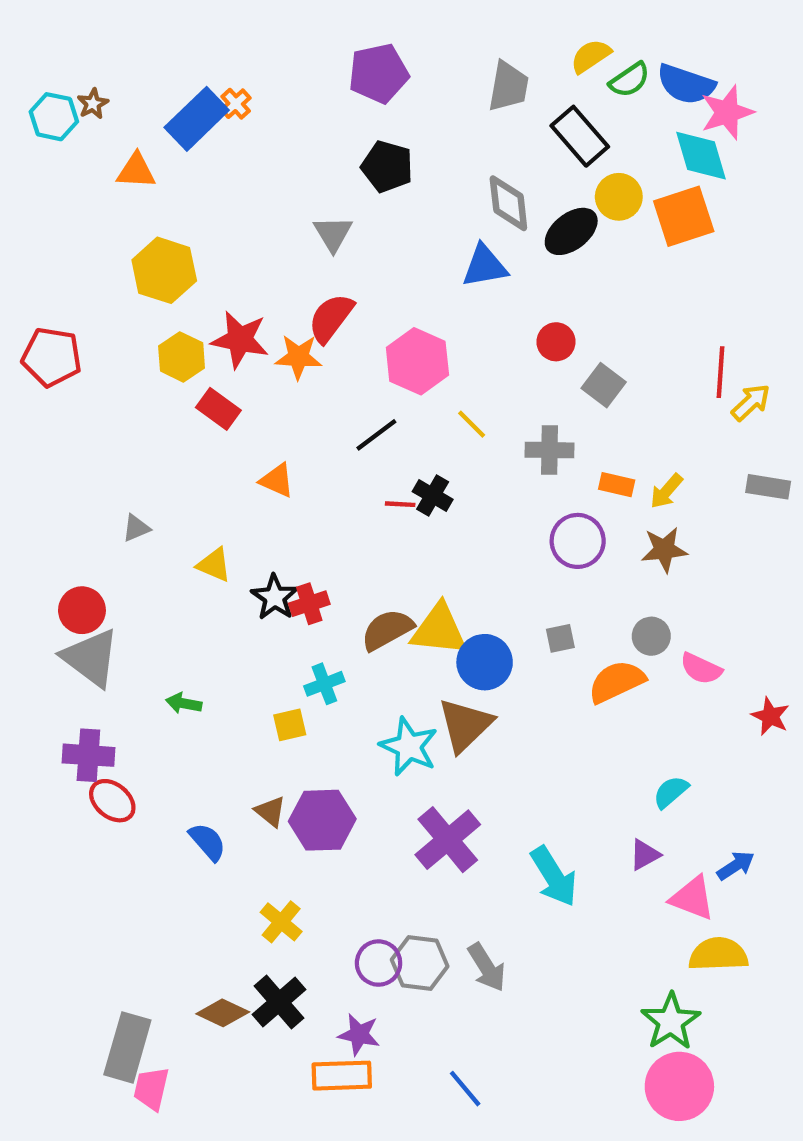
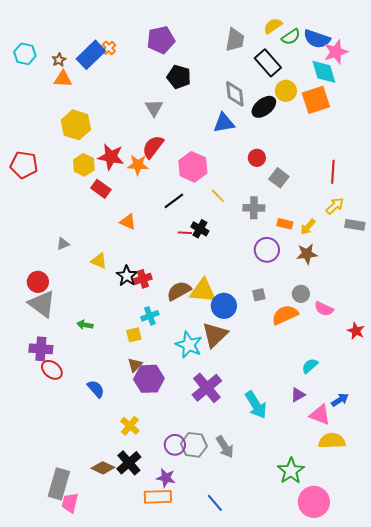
purple pentagon: (379, 73) -> (161, 40), moved
brown star: (93, 104) -> (59, 60), moved
yellow arrow: (751, 402) -> (335, 206), moved
brown triangle: (270, 811) -> (135, 365), moved, turned 35
green star: (671, 1021) -> (291, 471), moved

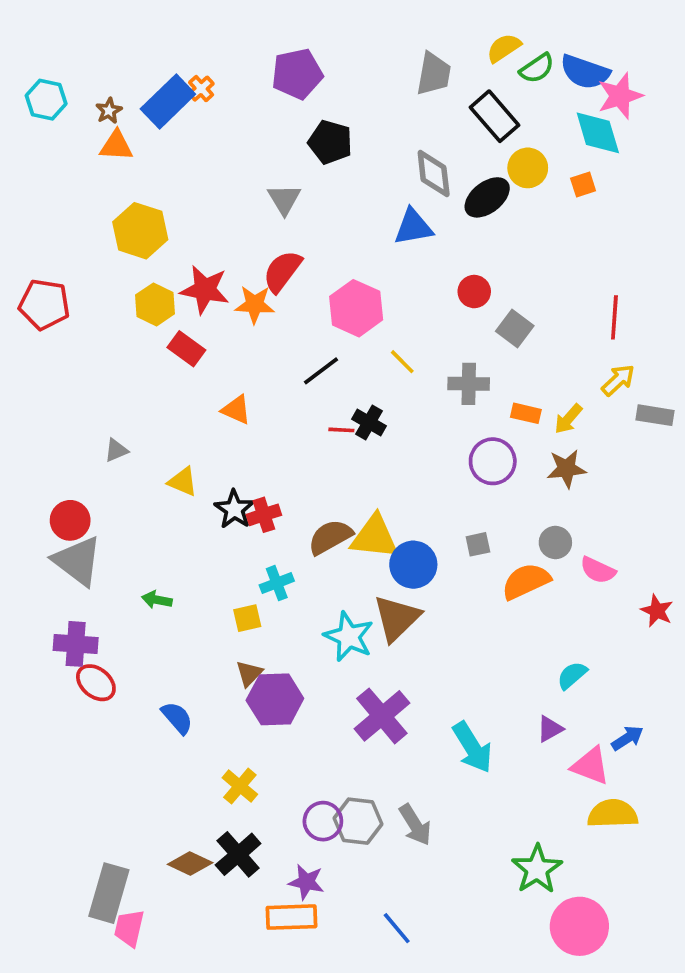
orange square: (316, 100) -> (583, 185), size x0.5

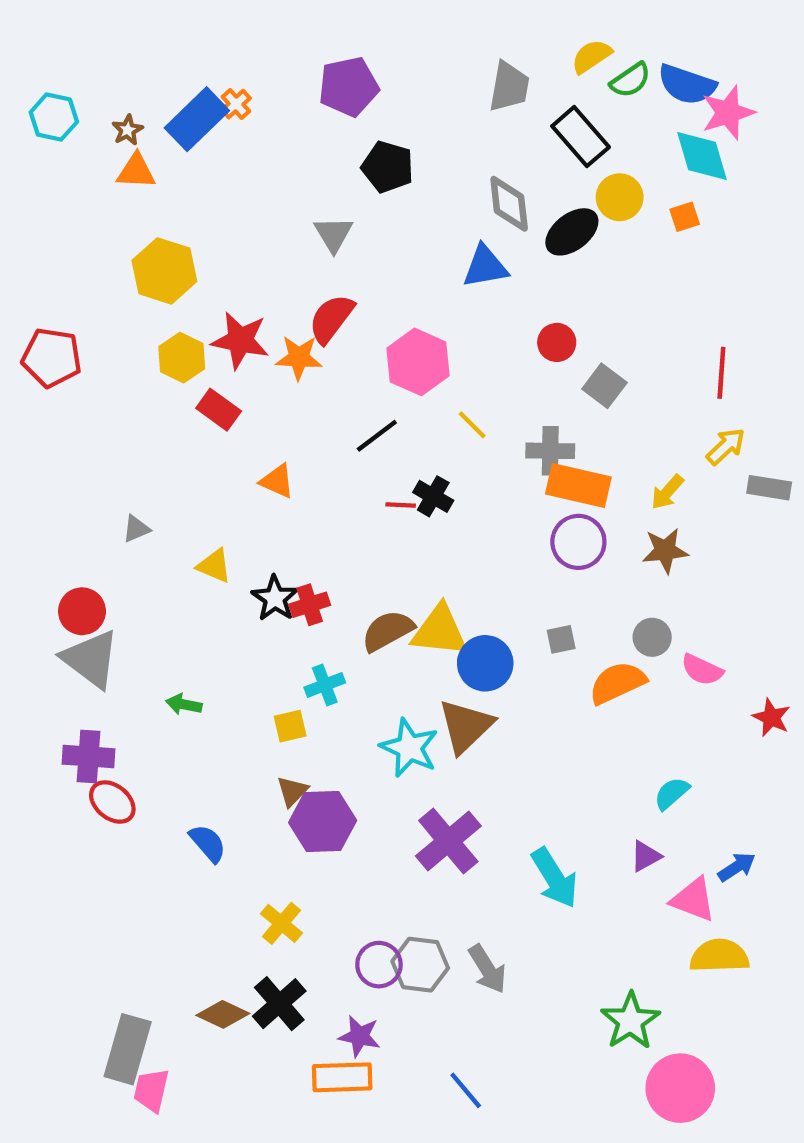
orange rectangle: (526, 413) -> (578, 486), moved, size x1.8

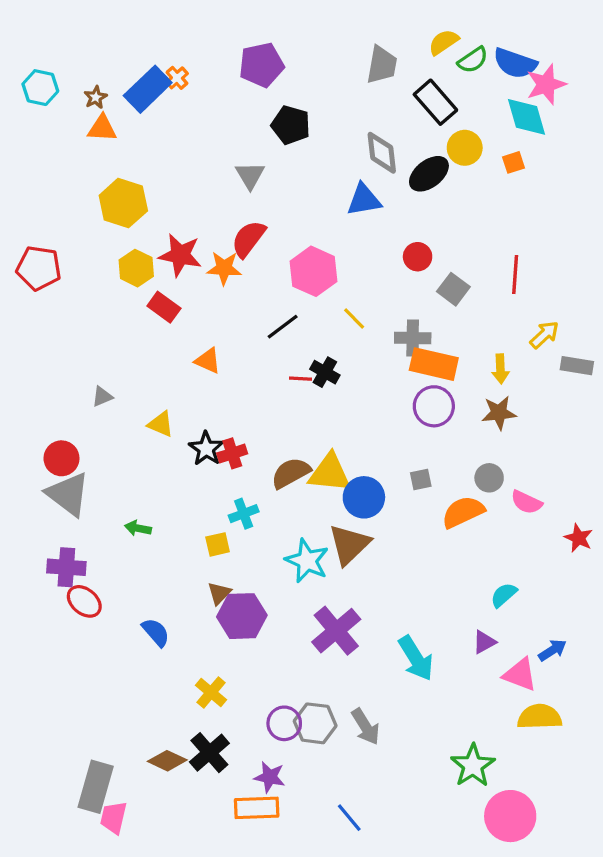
red line: (721, 373) -> (515, 275), moved
yellow arrow: (667, 492) -> (500, 369), turned -44

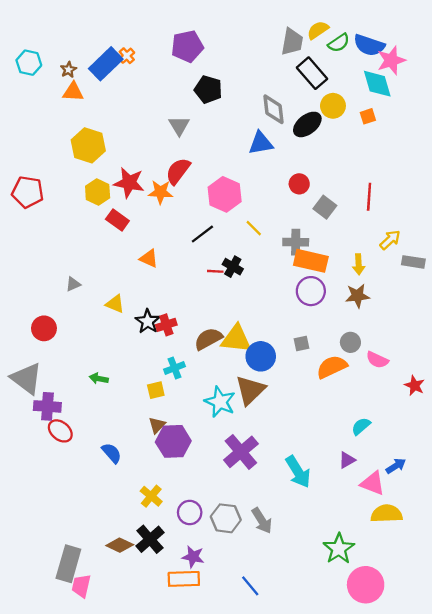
gray trapezoid: (382, 65) -> (292, 42), moved
gray triangle: (68, 494) -> (26, 378), moved
purple circle: (284, 723) -> (190, 512), moved

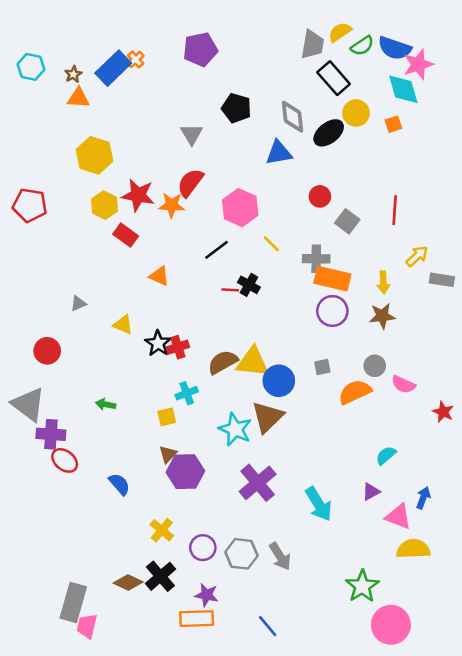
black pentagon: (208, 89) -> (236, 108), moved
blue arrow: (396, 466) -> (423, 498), turned -36

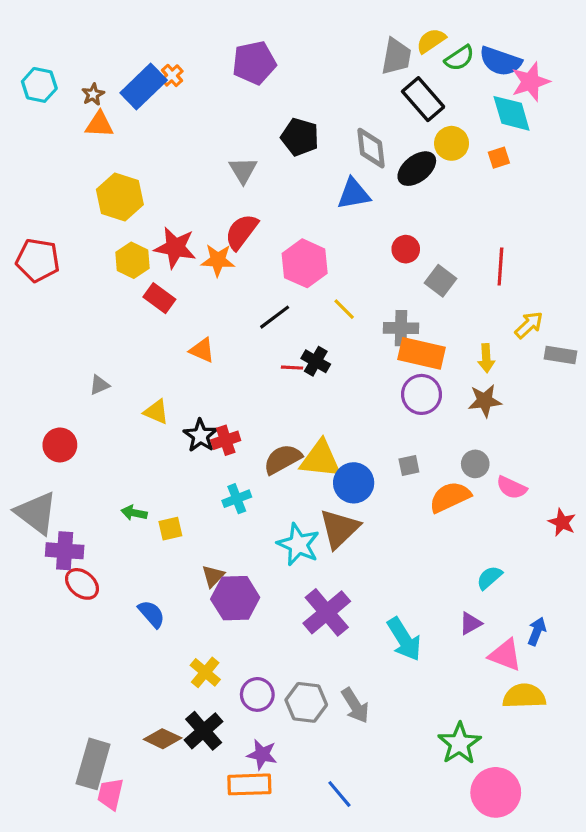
yellow square: (167, 417) -> (170, 529), moved

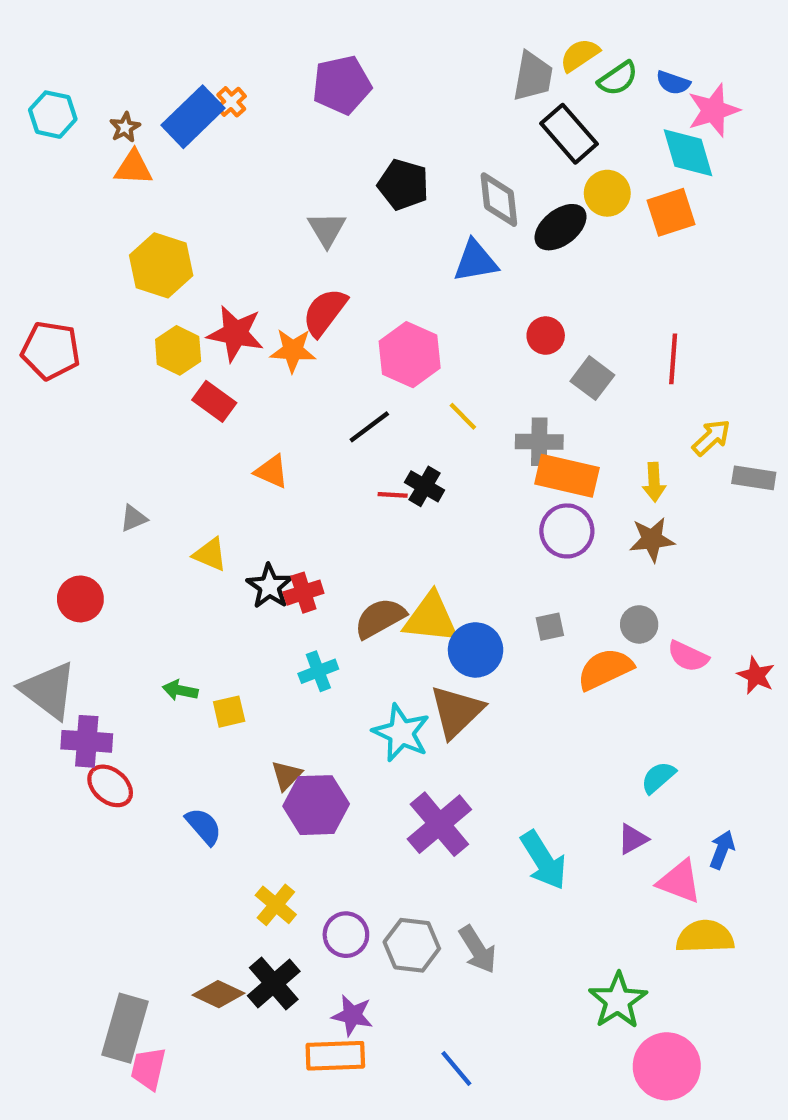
blue semicircle: (500, 61) -> (673, 83), size x0.6
orange square: (499, 158) -> (671, 212), size x1.6
red star: (562, 522) -> (756, 675), moved

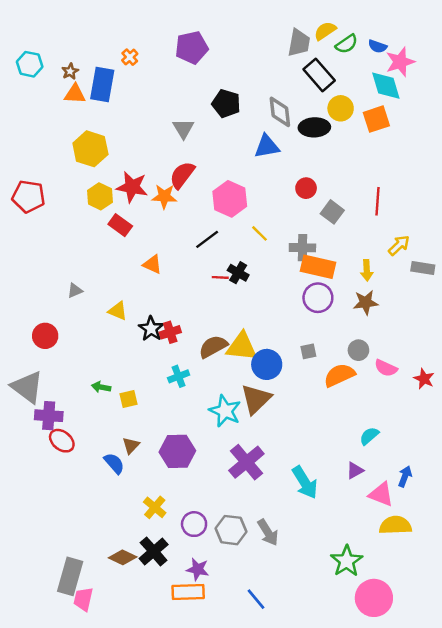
blue rectangle: (193, 117) -> (102, 84), moved, turned -36
black ellipse: (561, 227) -> (314, 127), turned 36
brown triangle: (286, 775) -> (131, 445), moved

